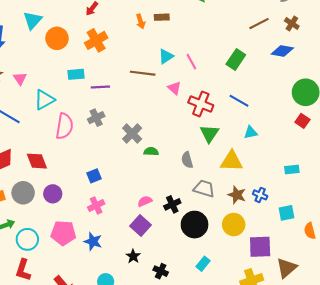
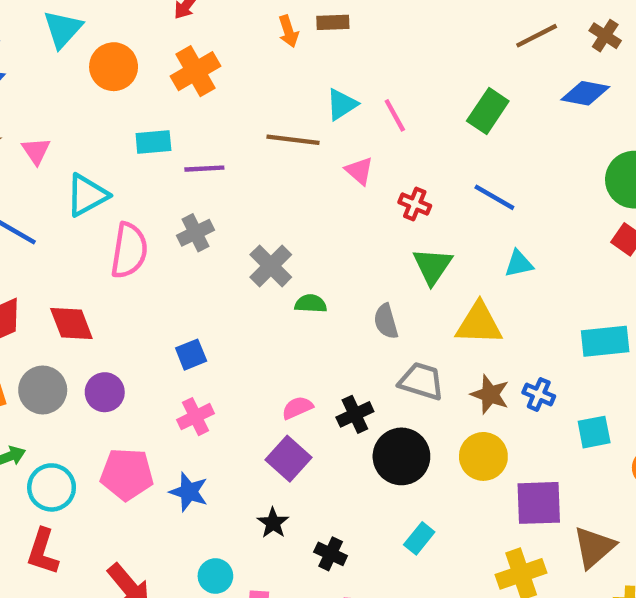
red cross: (201, 104) -> (415, 204), size x0.6
cyan rectangle: (292, 170) -> (605, 341), size x1.5

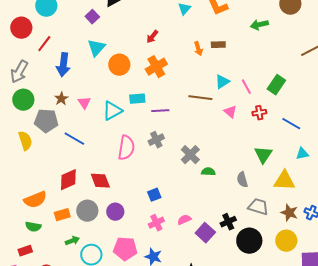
green rectangle: (488, 111) -> (276, 85), moved
cyan triangle: (87, 195) -> (112, 111), moved
red cross: (415, 204) -> (259, 113), moved, turned -32
pink semicircle: (297, 408) -> (184, 220), moved
purple square: (289, 459) -> (205, 233), moved

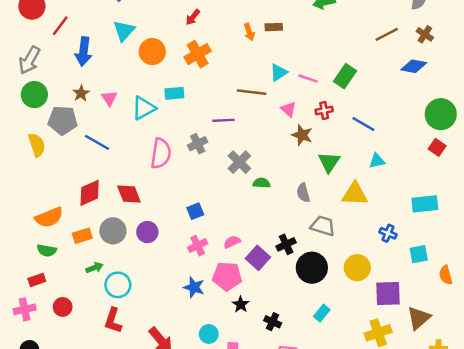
pink line: (246, 87) -> (308, 79), turned -42
purple line: (160, 111) -> (223, 120), moved
brown star: (289, 213) -> (302, 135), moved
pink pentagon: (125, 249) -> (227, 276), moved

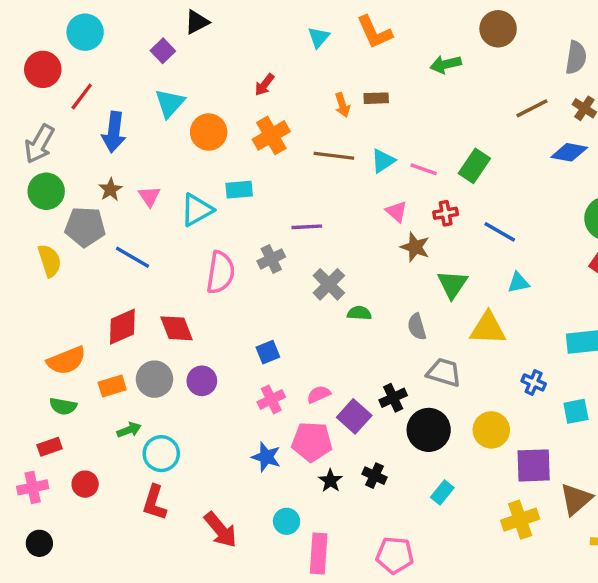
brown line: (252, 92) -> (334, 156), moved
black cross: (273, 322) -> (375, 476), moved

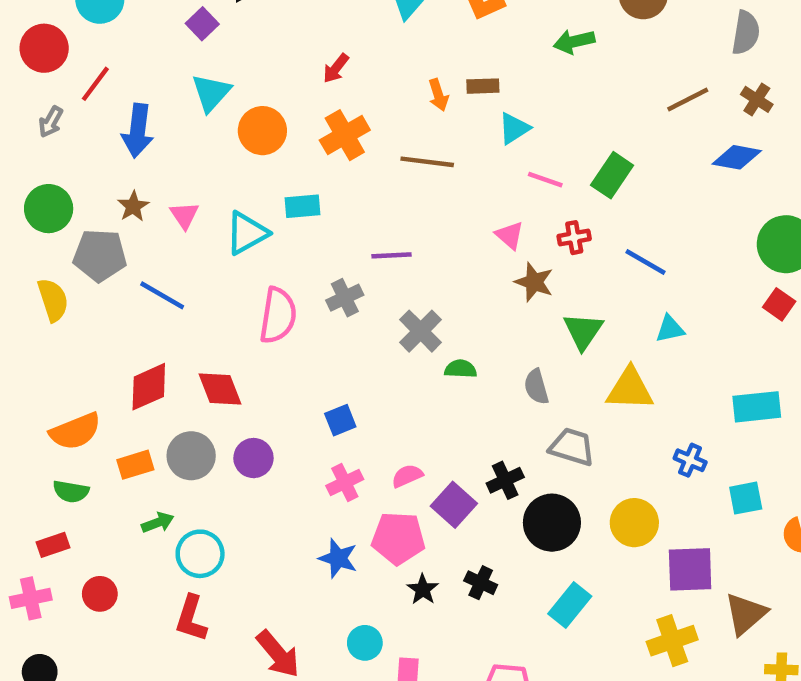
gray arrow: (39, 144) -> (51, 122), moved, size x0.6
cyan triangle: (383, 161) -> (514, 128), moved
cyan rectangle: (442, 493) -> (570, 605), size x1.4

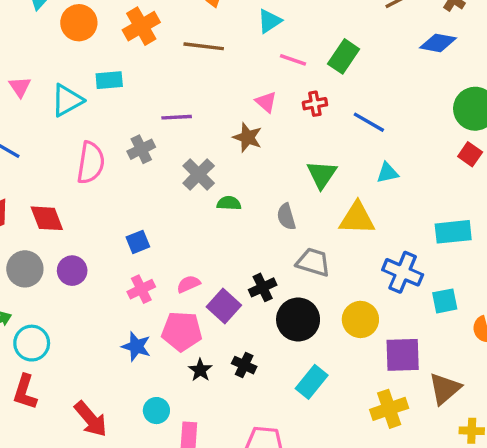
brown star: (534, 282) -> (247, 137), moved
blue cross: (690, 460) -> (403, 272), size x1.6

